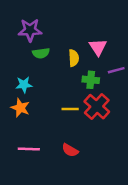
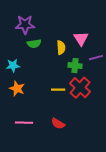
cyan star: (24, 85) -> (13, 66), moved

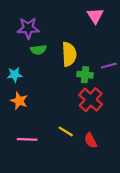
pink triangle: (81, 39) -> (95, 16), moved
yellow semicircle: (61, 48) -> (69, 54), size x1.5
yellow line: (58, 90) -> (66, 131), moved, turned 32
red semicircle: (58, 124) -> (91, 141), moved, turned 32

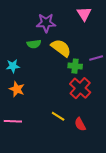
purple star: (28, 28) -> (46, 23), moved
yellow semicircle: (69, 54) -> (61, 48), turned -50
pink line: (27, 139) -> (13, 121), moved

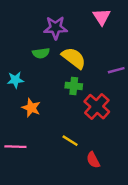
green cross: (75, 66) -> (74, 86), moved
orange star: (17, 89) -> (31, 108), moved
red semicircle: (80, 124) -> (93, 160), moved

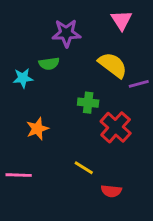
yellow semicircle: (74, 58) -> (113, 65), moved
cyan star: (15, 80) -> (23, 78), moved
orange star: (31, 108) -> (37, 129), turned 30
red semicircle: (93, 160) -> (111, 191), turned -56

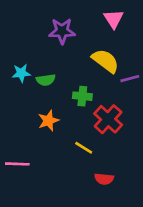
green semicircle: (49, 64) -> (46, 80), moved
orange star: (37, 129) -> (48, 121), moved
yellow line: (84, 168) -> (84, 148), moved

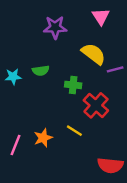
cyan star: (21, 73) -> (13, 77), moved
orange star: (48, 121) -> (43, 138), moved
pink line: (17, 164) -> (15, 145), turned -70
red semicircle: (104, 179) -> (110, 165), moved, size x1.5

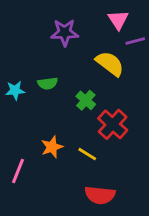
purple line: (115, 69) -> (135, 41), moved
green cross: (73, 85) -> (86, 100), turned 35
orange star: (43, 138) -> (52, 147), moved
red semicircle: (110, 165) -> (100, 195), moved

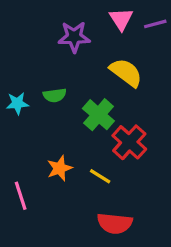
pink triangle: (118, 20) -> (121, 19), moved
purple line: (135, 41) -> (155, 24), moved
green cross: (86, 100) -> (98, 115), size x1.4
pink line: (18, 171) -> (21, 196), turned -40

